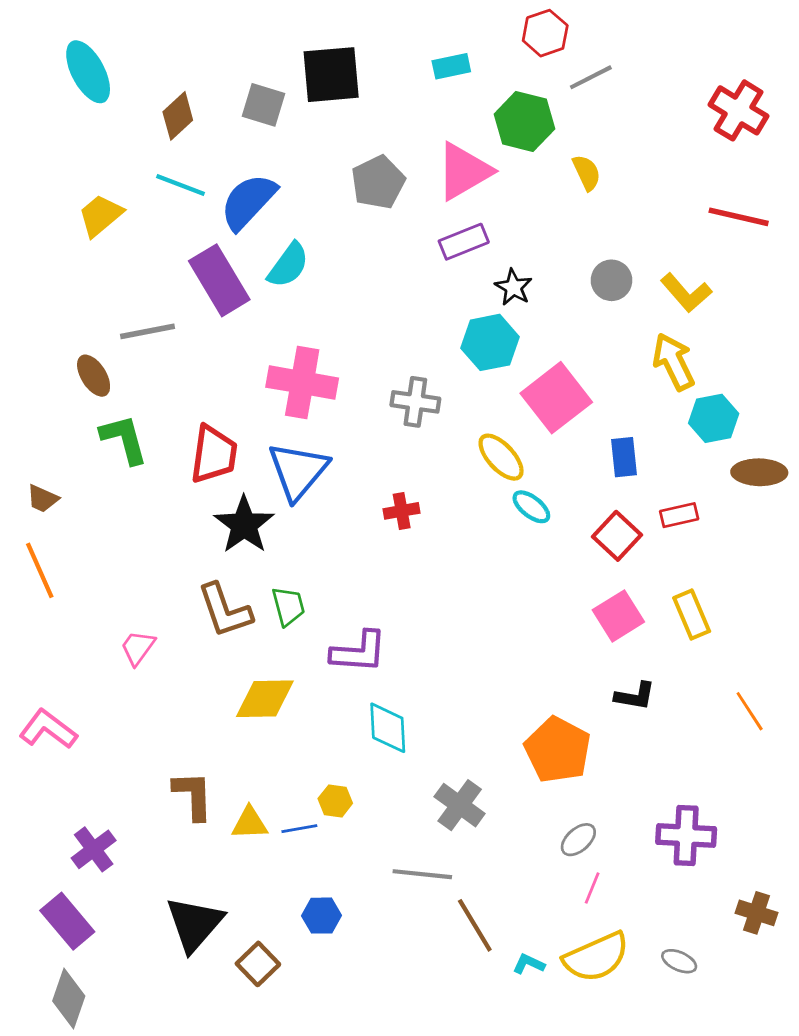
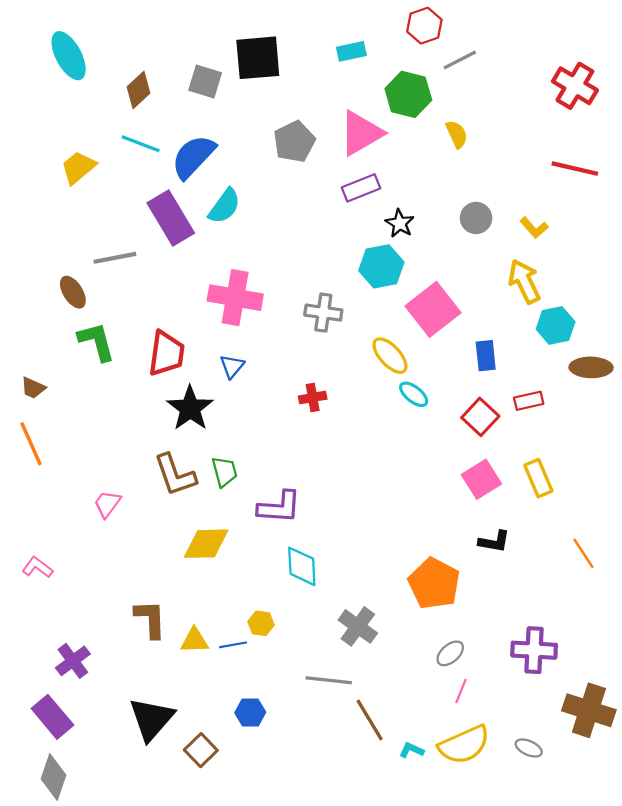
yellow L-shape: (686, 293) -> (534, 228), size x0.7
blue triangle: (298, 471) -> (232, 366), size x0.5
pink L-shape: (48, 729) -> (37, 567), size x0.7
brown cross: (757, 913) -> (589, 710), size x1.6

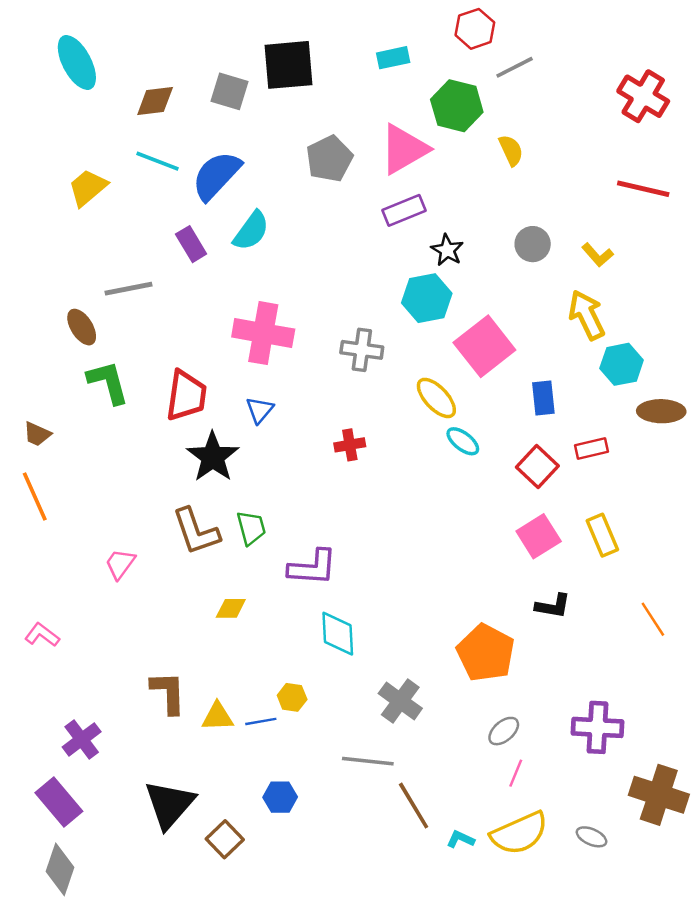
brown diamond: (138, 90) -> (155, 101), turned 36
purple rectangle: (171, 218) -> (191, 244), size x0.6
yellow diamond: (206, 544) -> (231, 608), size x0.6

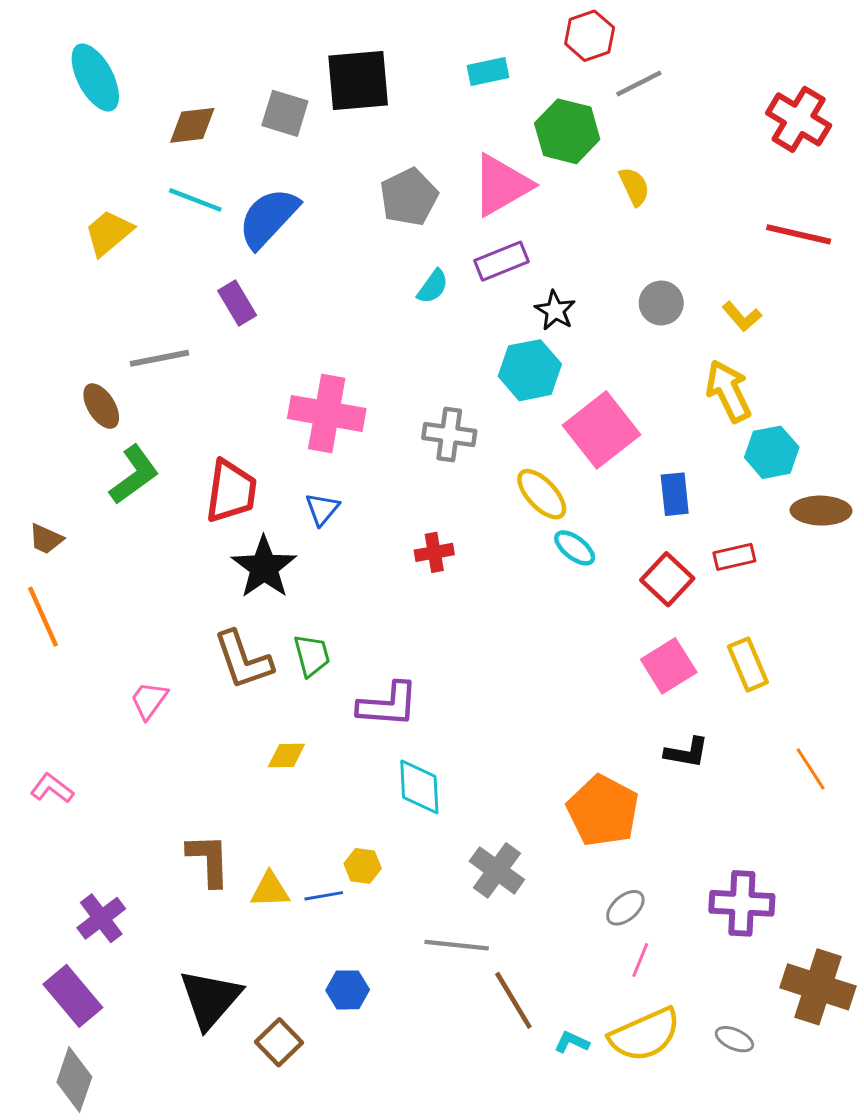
cyan semicircle: (251, 231) -> (433, 287), moved, size x0.7
green L-shape: (108, 382) -> (134, 475), turned 69

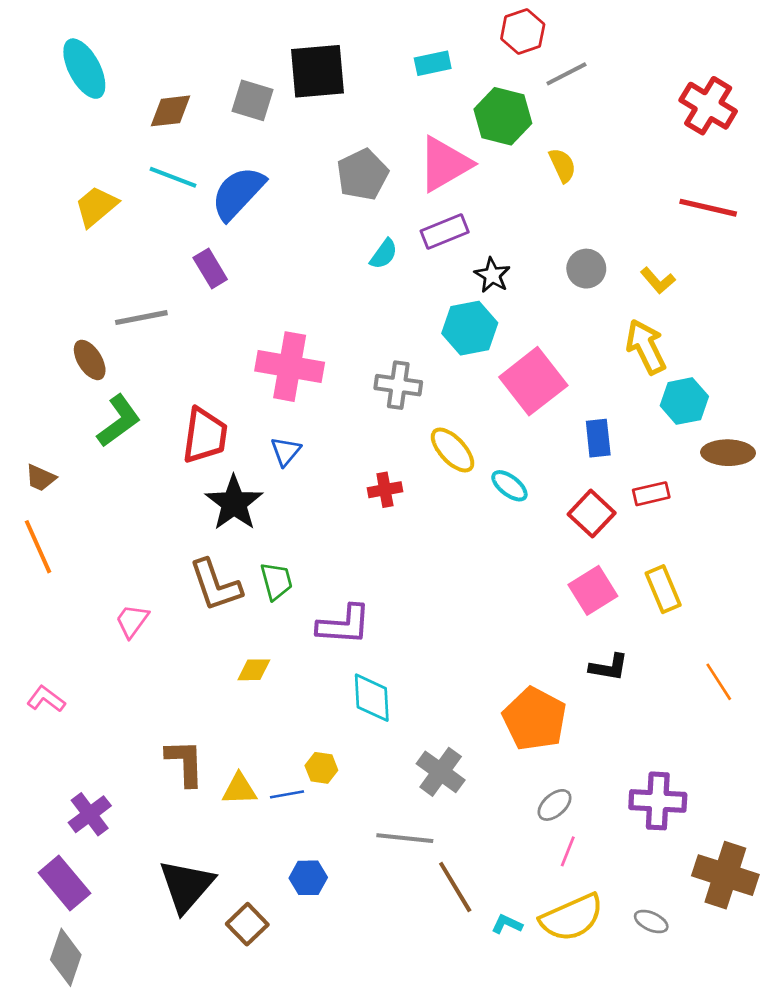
yellow ellipse: (542, 494) -> (453, 450), moved

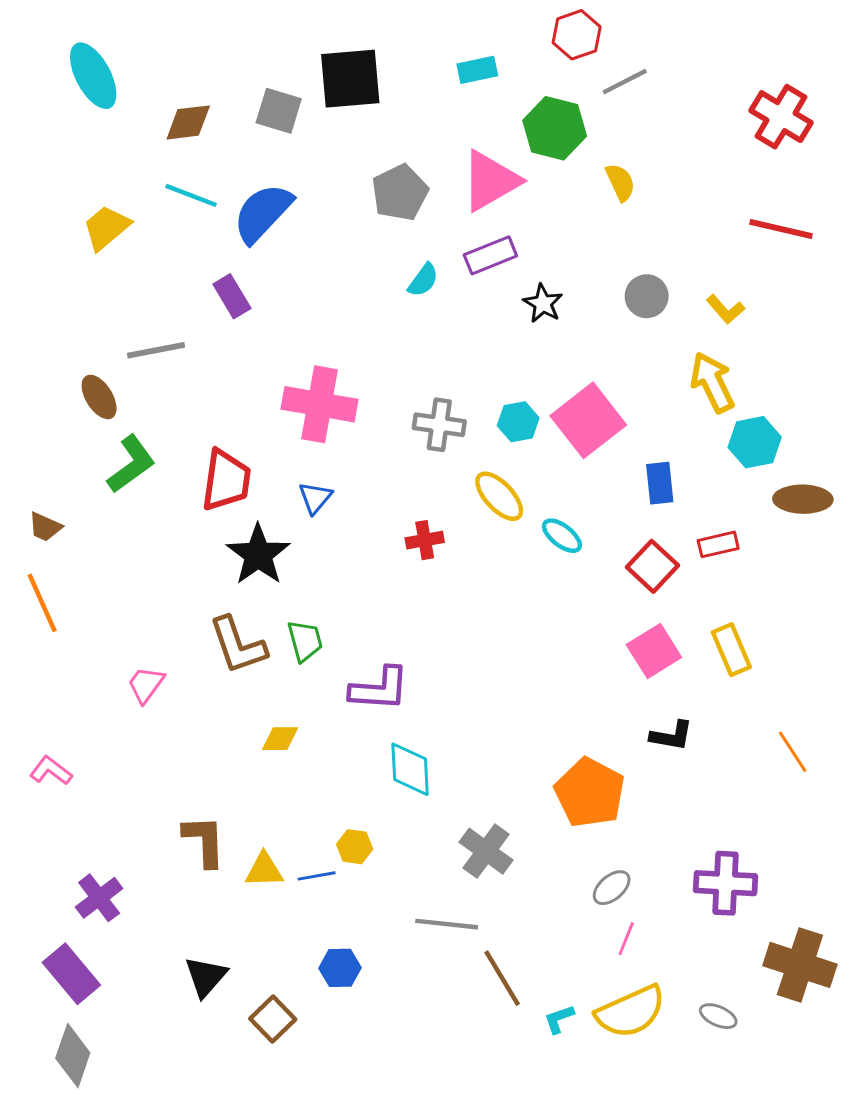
cyan hexagon: (470, 328) -> (518, 422), moved, size x0.7
black triangle: (186, 886) -> (206, 977), size x0.7
cyan L-shape: (507, 924) -> (559, 1019), turned -44

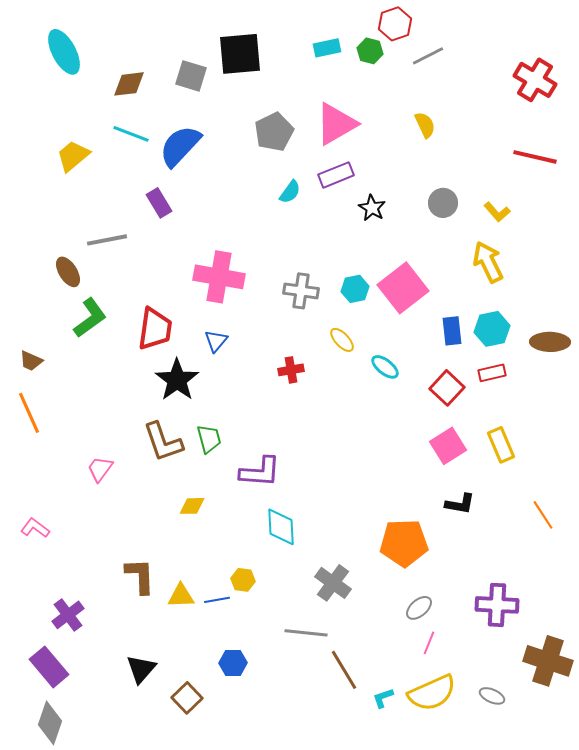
green hexagon: (555, 128) -> (370, 51), moved, size x0.6
cyan hexagon: (755, 442) -> (492, 329), moved
yellow ellipse: (499, 496) -> (342, 340), size x0.7
orange pentagon: (590, 793) -> (404, 543), turned -30

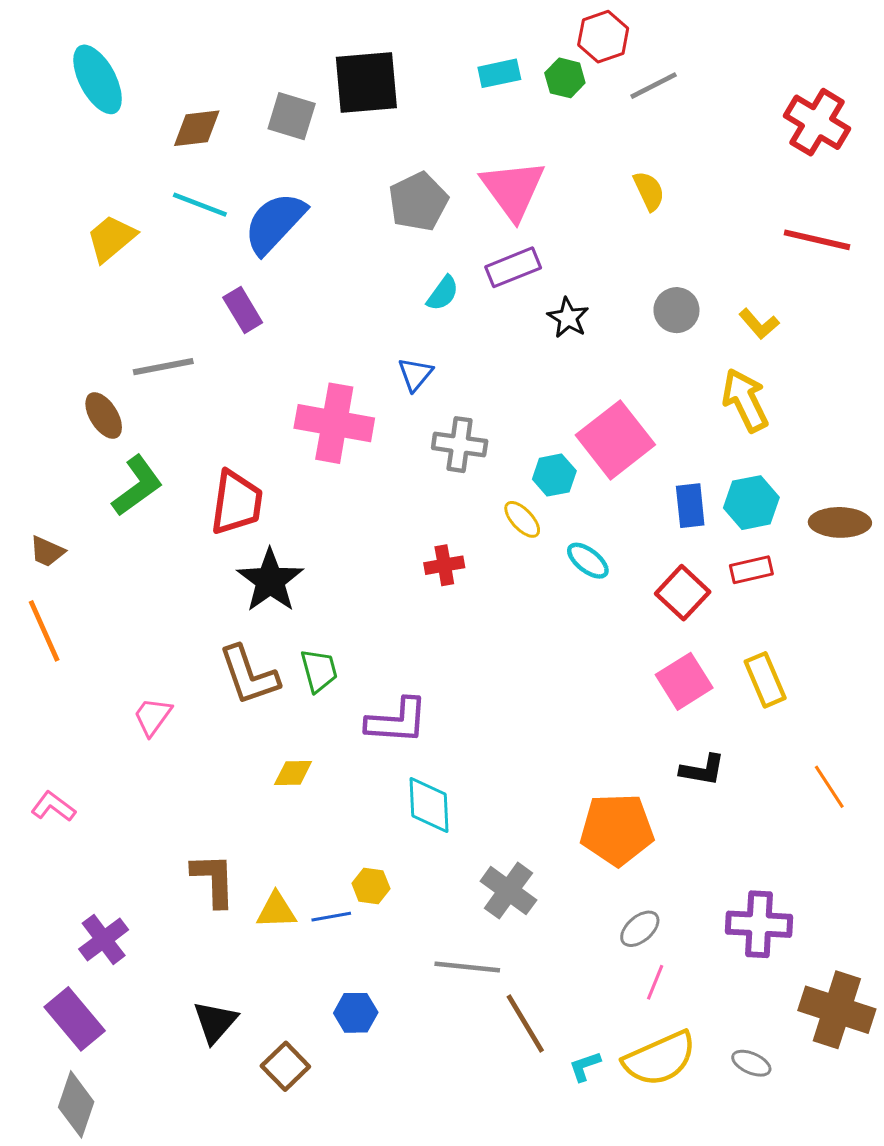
pink triangle: (336, 124) -> (513, 189), turned -36
cyan hexagon: (355, 289) -> (554, 475), moved
blue triangle: (216, 341) -> (415, 374), moved

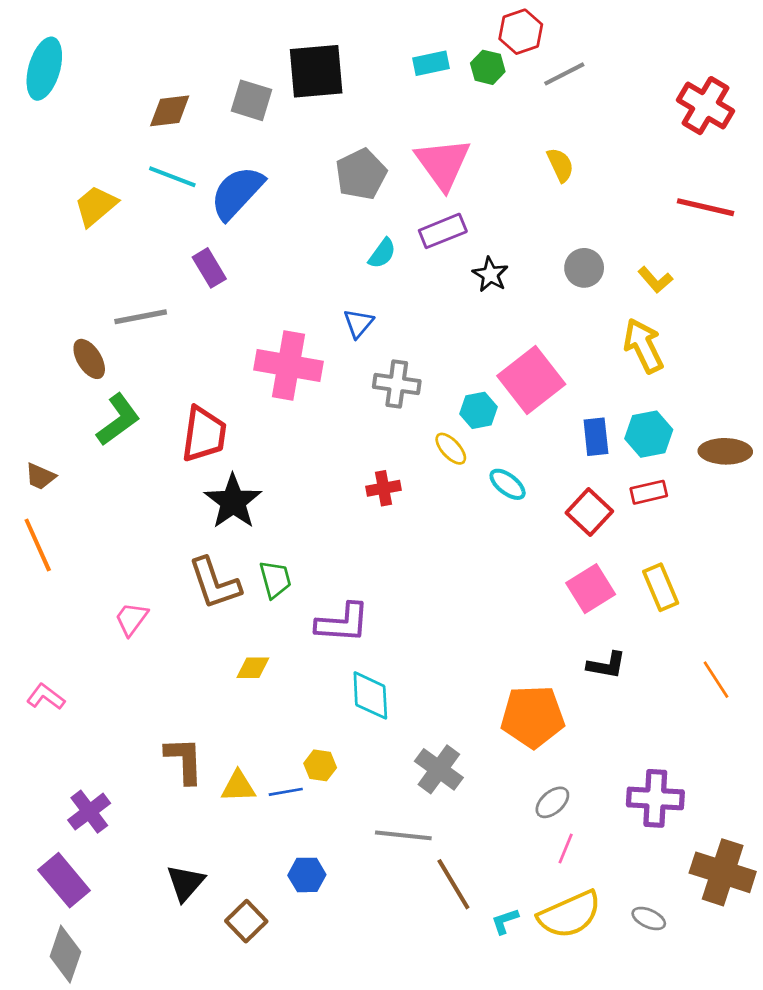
cyan ellipse: (98, 79) -> (44, 69), moved, turned 44

